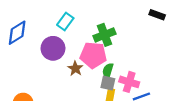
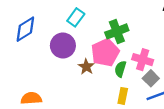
pink pentagon: (93, 55) -> (105, 53), turned -30
pink cross: (129, 82) -> (143, 60), moved
gray square: (108, 83) -> (151, 78), moved, turned 32

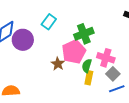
purple circle: (63, 46) -> (23, 40), moved
yellow rectangle: (123, 96) -> (89, 78), moved

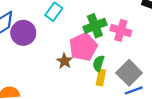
pink cross: (106, 58) -> (121, 30), moved
gray square: (113, 74) -> (129, 73), size x1.5

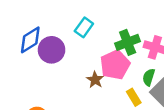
green semicircle: (99, 63) -> (149, 77), moved
yellow rectangle: (101, 77) -> (134, 97), turned -42

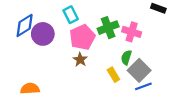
cyan rectangle: (84, 27) -> (71, 15), turned -63
pink pentagon: (115, 65) -> (82, 37), moved

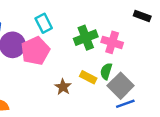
pink pentagon: (82, 37) -> (35, 51), moved
brown star: (80, 60) -> (63, 87), moved
yellow rectangle: (113, 75) -> (88, 77), moved, turned -32

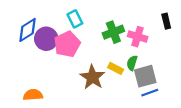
black rectangle: (142, 16) -> (166, 21), moved, turned 56
gray square: (121, 86) -> (145, 76), turned 30
brown star: (63, 87) -> (92, 77), size x1.6

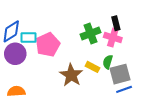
cyan rectangle: (75, 19) -> (28, 38), moved, turned -63
black rectangle: (166, 21) -> (116, 23), moved
purple circle: (46, 39) -> (15, 54), moved

